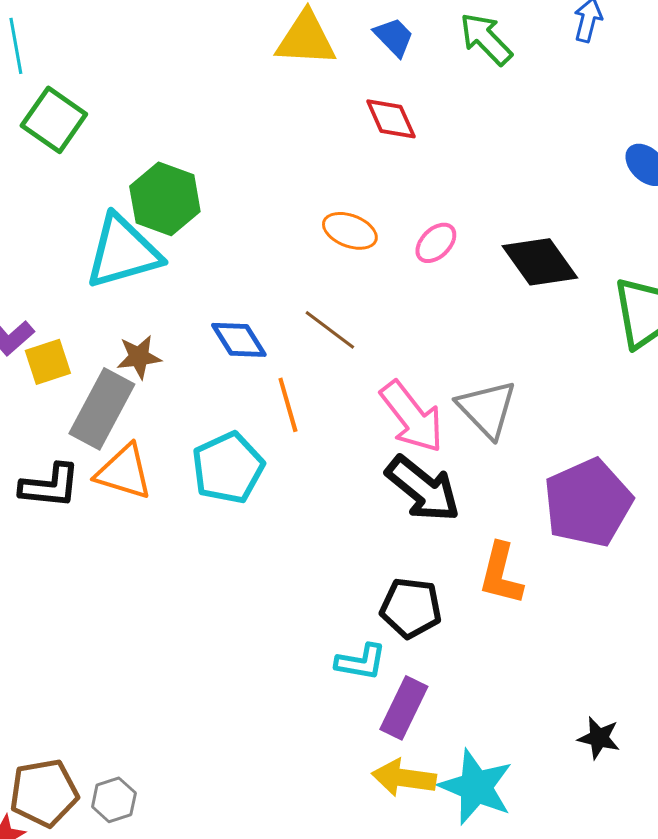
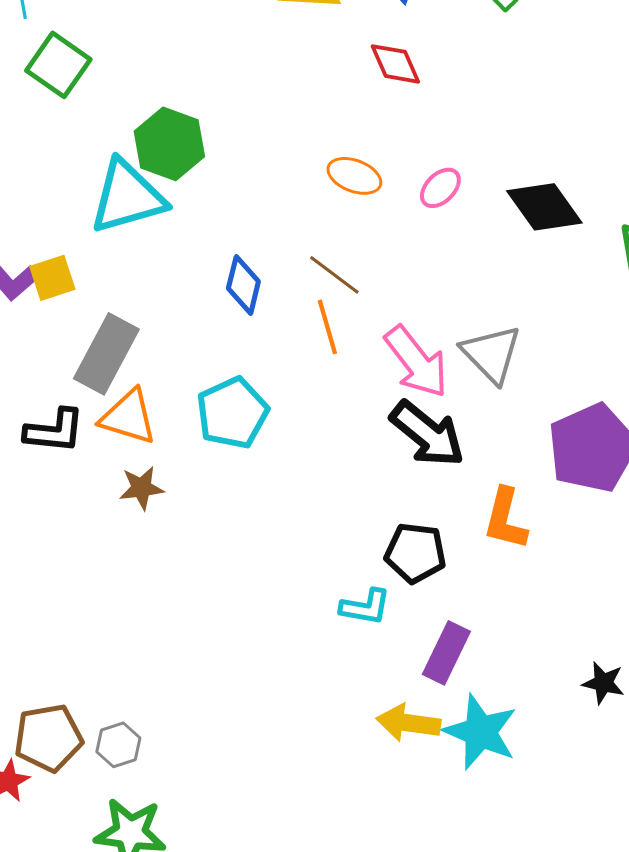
blue diamond: (239, 340) -> (243, 285), turned 46
brown star: (139, 357) -> (141, 488), moved
yellow square: (48, 362) -> (52, 278), moved
orange line: (288, 405) -> (327, 327), moved
purple rectangle: (404, 708) -> (446, 653), moved

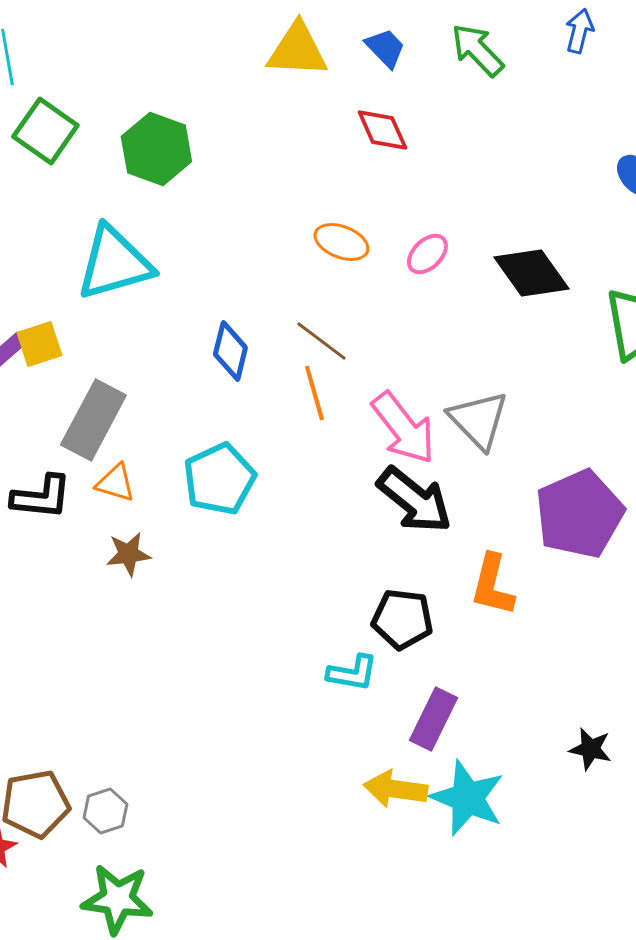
green hexagon: (169, 144) -> (156, 149), moved
orange triangle: (128, 417) -> (115, 483), size x0.7

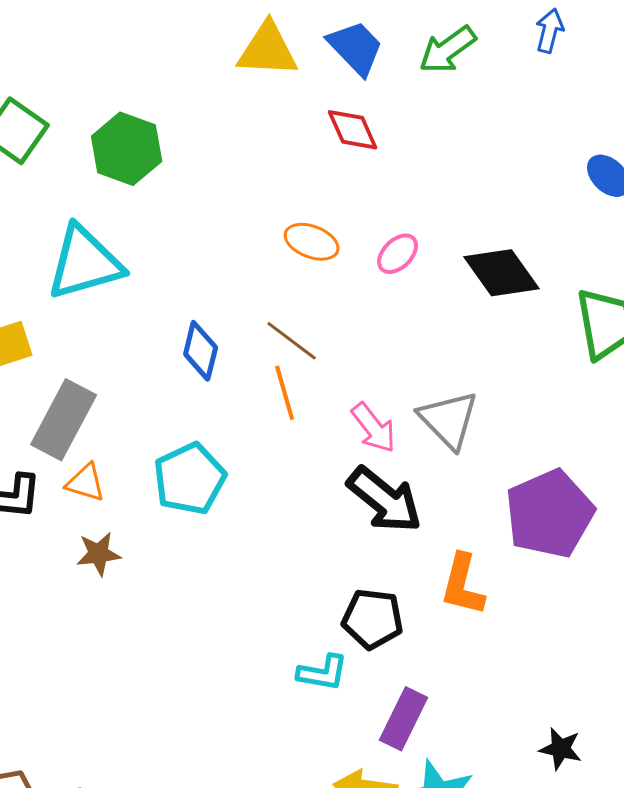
blue trapezoid: (385, 48) -> (356, 48), size x1.4
green arrow: (477, 50) -> (448, 50), turned -82
pink arrow: (403, 428) -> (374, 428), size x0.7

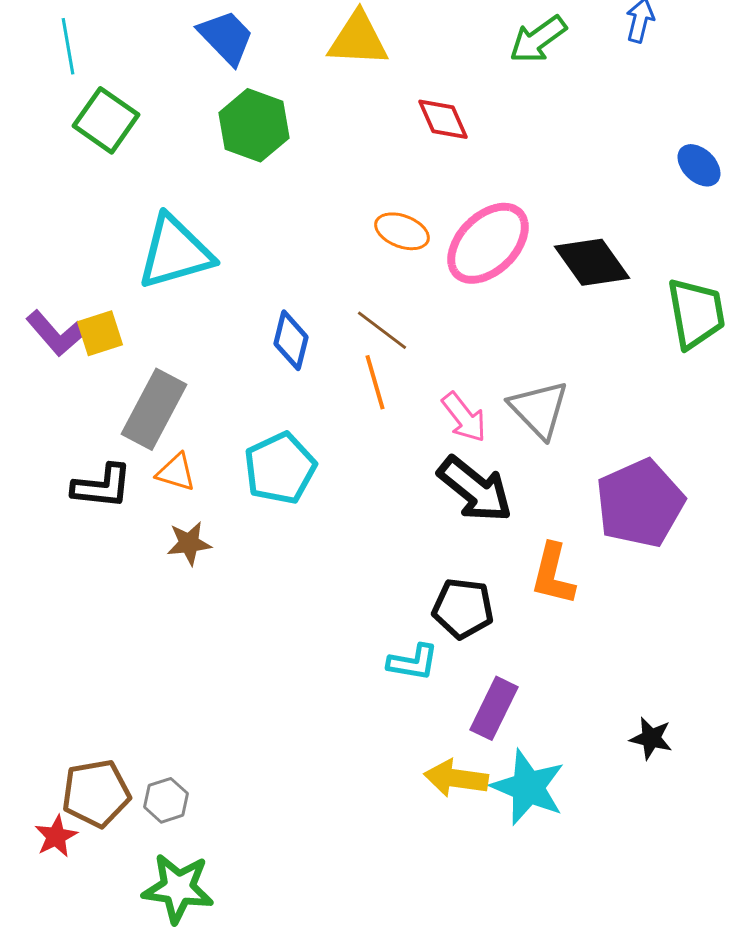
blue trapezoid: (356, 48) -> (226, 37), moved
green hexagon: (127, 149) -> (254, 125), moved
pink ellipse: (398, 254) -> (488, 243), size x2.0

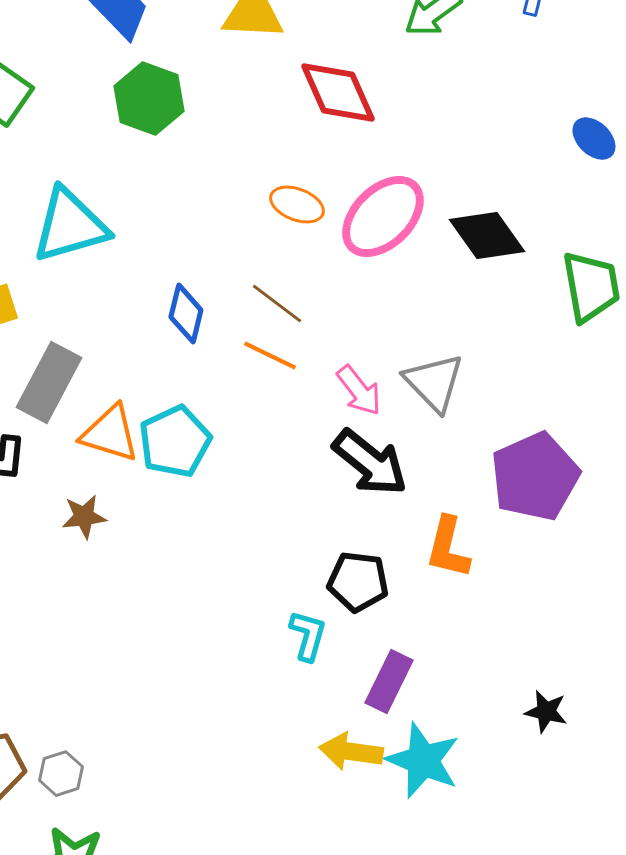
red diamond: (443, 119) -> (338, 93), size x1.5
orange line: (375, 382) -> (270, 356), turned -48
orange triangle: (176, 472) -> (110, 434), moved, size x1.5
cyan L-shape: (413, 662) -> (308, 636), turned -84

